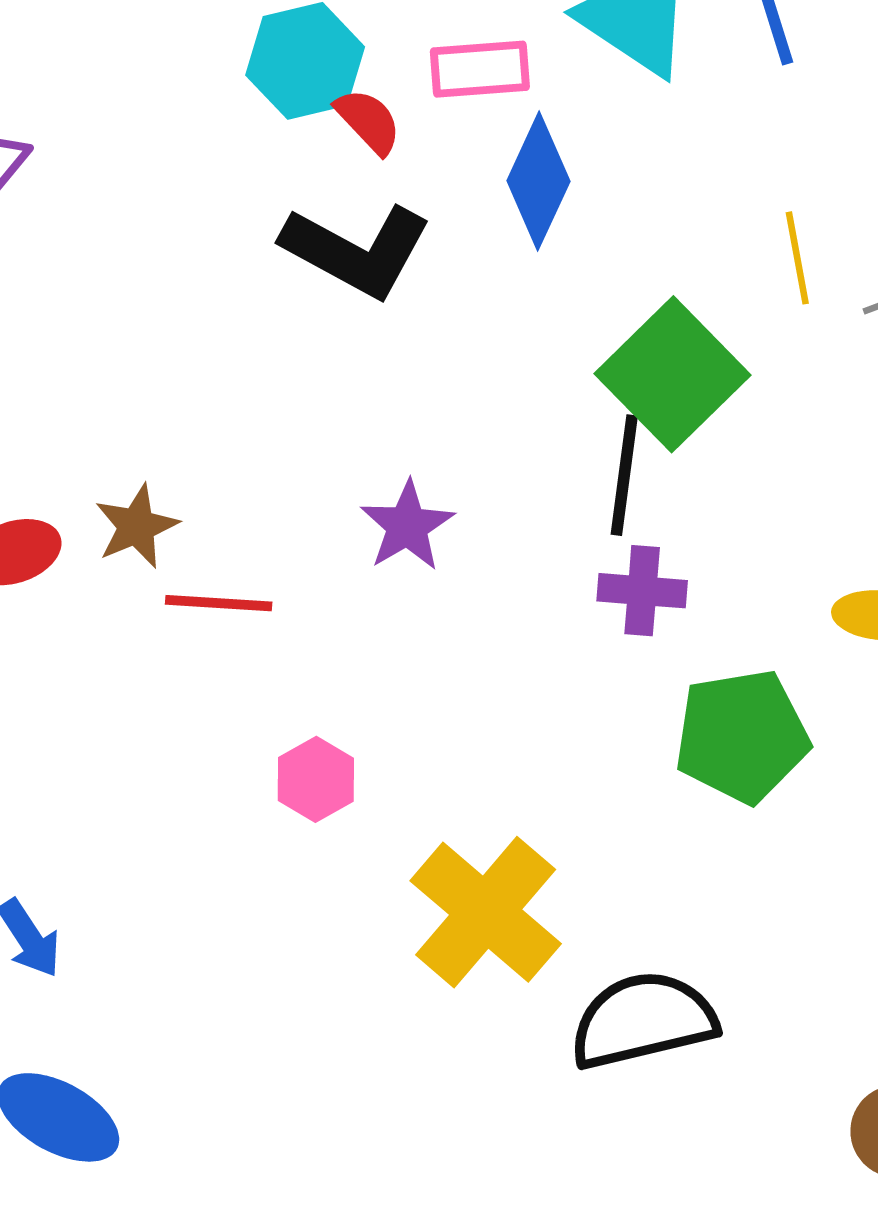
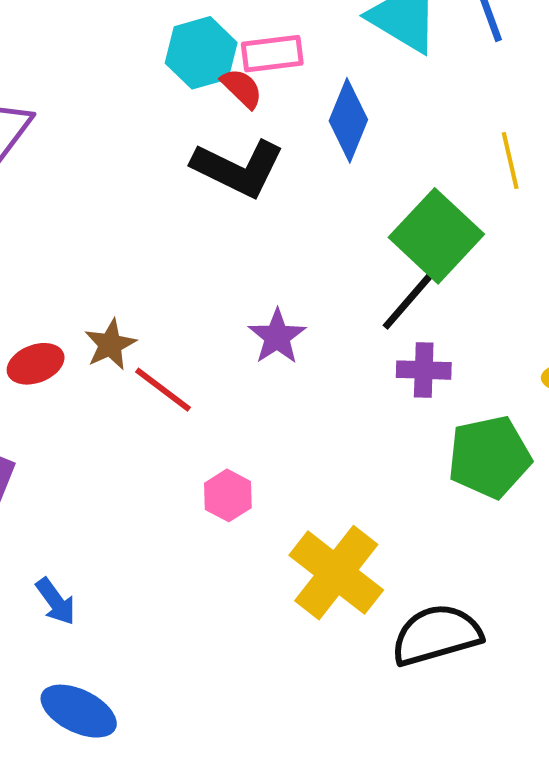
pink rectangle: (480, 69) -> (272, 54), moved
black line: (624, 475) -> (409, 299), turned 36
red line: (219, 603) -> (163, 390), turned 36

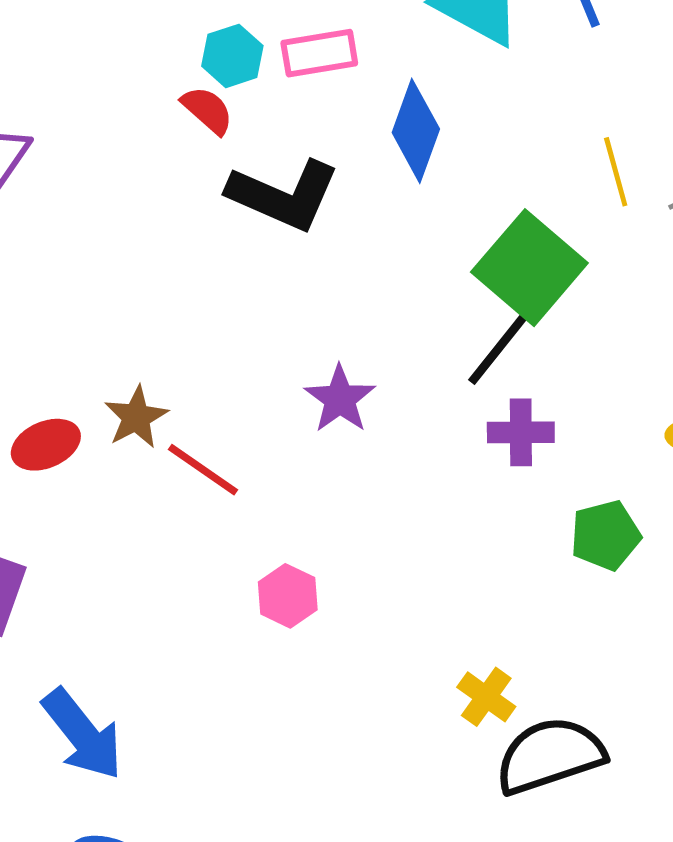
cyan hexagon: (201, 53) -> (232, 56), size x0.7
red semicircle: (242, 88) -> (207, 110), moved
green pentagon: (489, 457) -> (605, 535), size x0.7
yellow cross: (336, 573) -> (486, 697), moved, size x0.5
blue arrow: (56, 601) -> (83, 734), size x1.6

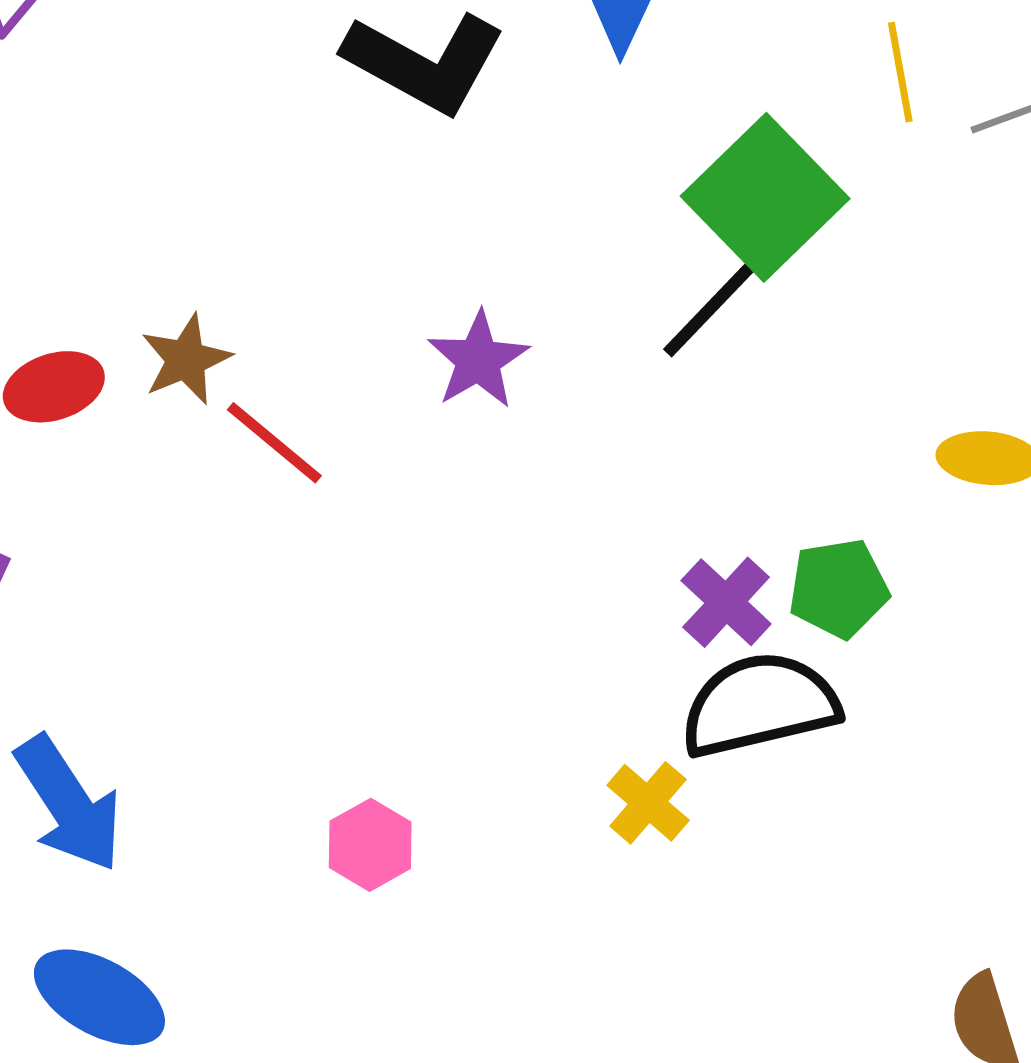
purple cross: (521, 432) -> (726, 602), moved, turned 38
pink hexagon: (288, 596) -> (370, 845), moved
black semicircle: (550, 756) -> (760, 705), moved

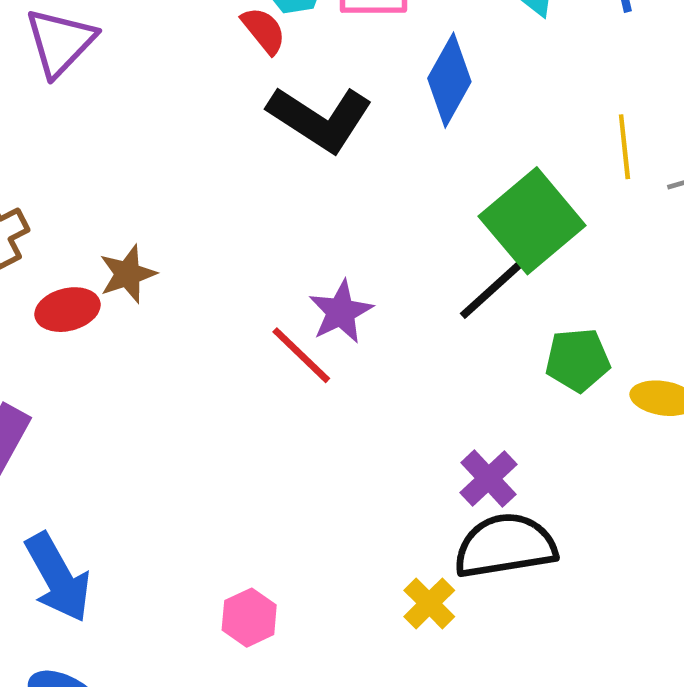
brown star: (186, 359) -> (128, 274), moved
red line: (274, 443) -> (301, 355), moved
green pentagon: (839, 588) -> (578, 360), moved

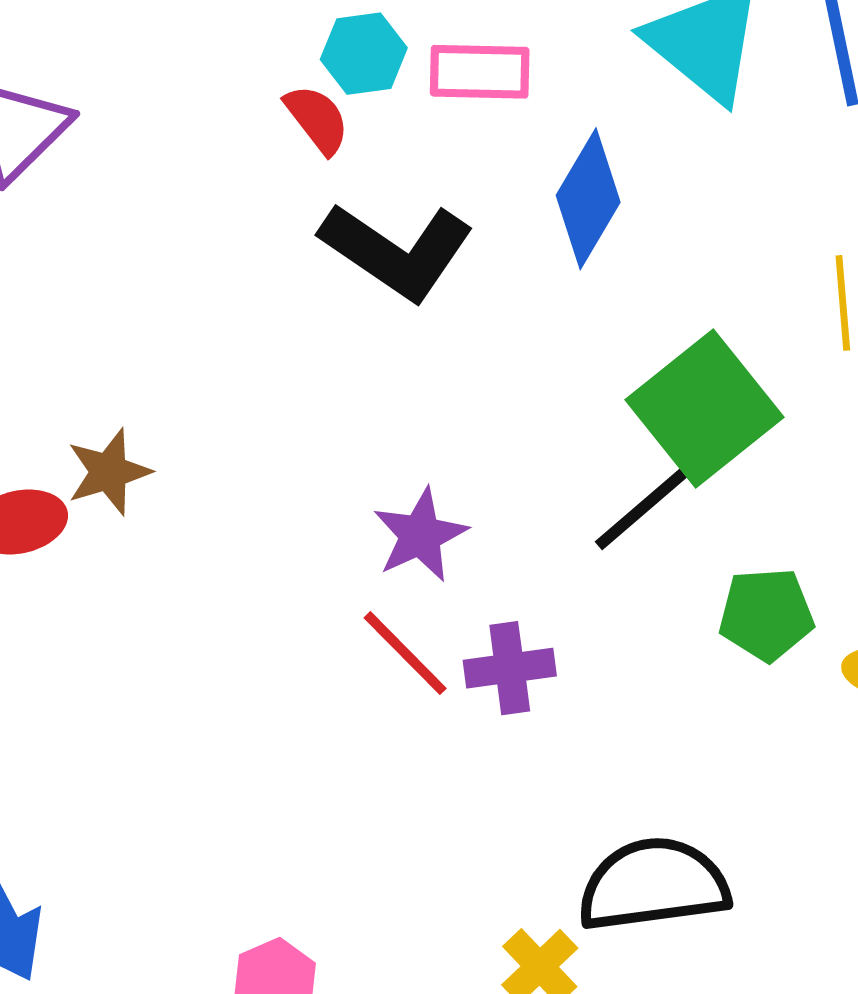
red line: (301, 355) -> (405, 653), moved
purple cross: (488, 478) -> (510, 668), moved, turned 34

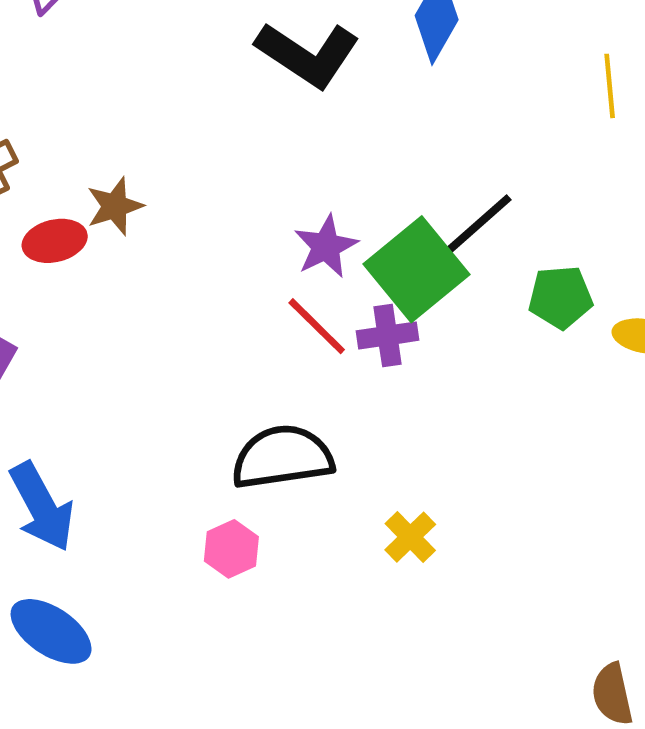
green square: (704, 408) -> (416, 269), moved
black semicircle: (653, 885) -> (282, 457), moved

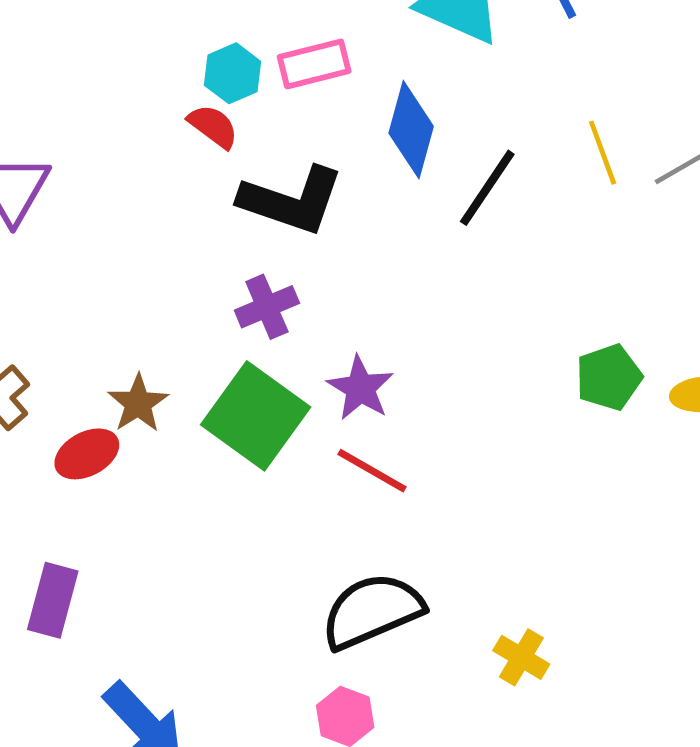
black line: (478, 225) -> (487, 188), moved
green square: (416, 269) -> (256, 416), moved
purple cross: (387, 336) -> (267, 307), moved

